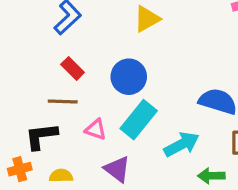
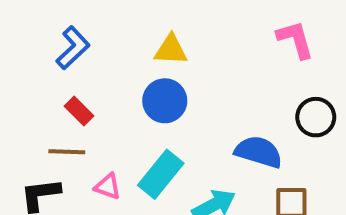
yellow triangle: (147, 19) -> (171, 50), turned 32
blue circle: (129, 77) -> (165, 101), moved

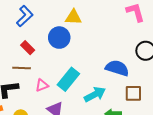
blue circle: (165, 101) -> (59, 38), moved
pink triangle: (108, 186) -> (42, 85), turned -40

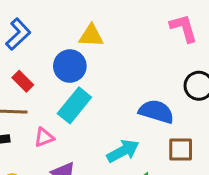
cyan rectangle: (68, 79) -> (74, 105), moved

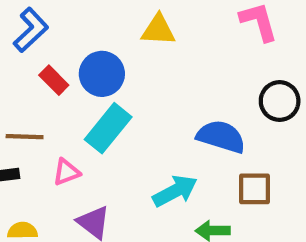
yellow triangle: (91, 36) -> (158, 30), moved
red rectangle: (23, 81) -> (54, 80), moved

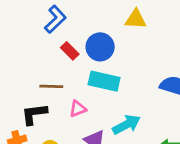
cyan rectangle: (108, 128) -> (104, 81), turned 64
cyan arrow: (175, 191) -> (126, 125), moved

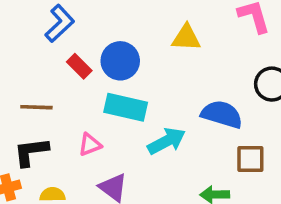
yellow triangle: (136, 19) -> (186, 38), moved
brown line: (51, 86) -> (36, 107), moved
cyan arrow: (126, 125) -> (167, 141), moved

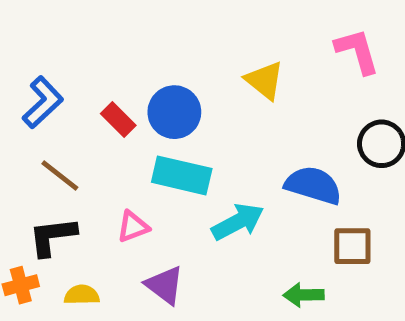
blue L-shape: (60, 23) -> (43, 102), moved
yellow triangle: (186, 38) -> (265, 80), turned 36
brown line: (36, 107) -> (60, 175), turned 36

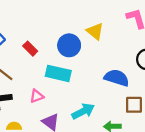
blue circle: (174, 112) -> (69, 45), moved
cyan arrow: (238, 222) -> (83, 111), moved

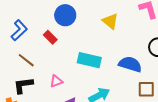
blue circle: (69, 45) -> (65, 15), moved
cyan rectangle: (58, 73) -> (89, 60), moved

